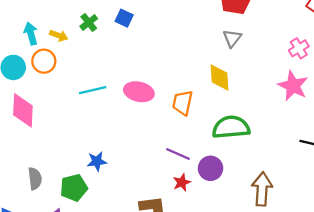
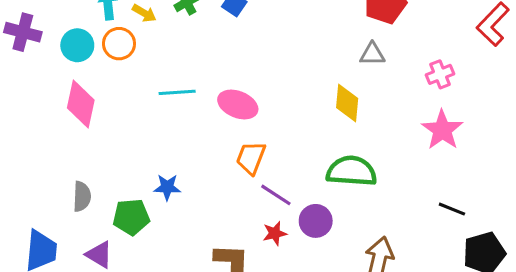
gray triangle: (232, 38) -> (372, 54), turned 42
pink cross: (299, 48) -> (440, 74), moved
orange trapezoid: (183, 103) -> (251, 158), moved

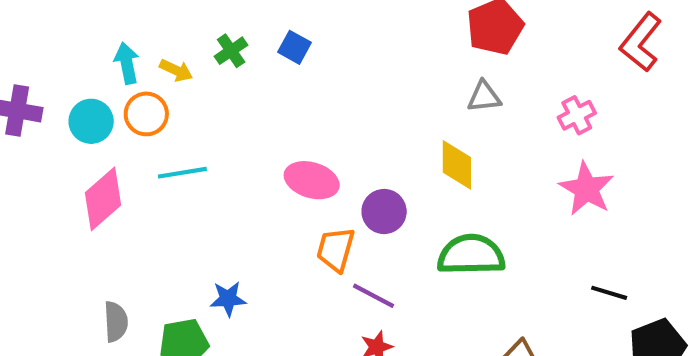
cyan line: (177, 92) -> (182, 173), moved
pink diamond: (81, 104) -> (103, 199), turned 42
purple circle: (316, 221) -> (384, 211), moved

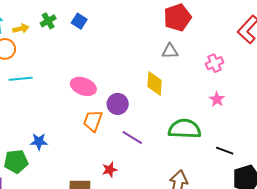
yellow arrow: (176, 70) -> (21, 29), turned -42
pink star: (586, 189) -> (217, 99), size x0.6
green semicircle: (471, 255) -> (185, 129), moved
purple line: (374, 296) -> (132, 138), moved

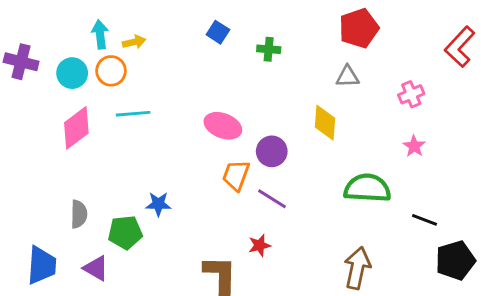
green cross: (48, 21) -> (269, 49), moved, turned 35
purple line: (132, 138) -> (272, 199), moved

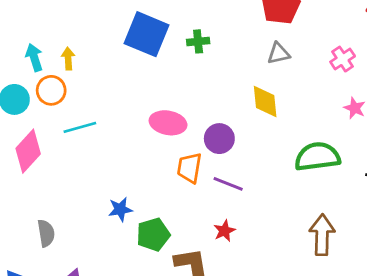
blue square: (218, 32) -> (146, 34), size x2.0
yellow arrow: (134, 42) -> (68, 59), turned -70
green pentagon: (125, 232) -> (153, 235), moved

